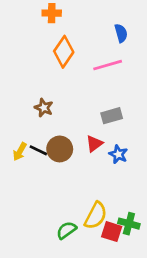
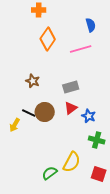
gray rectangle: (112, 116) -> (71, 87), moved
yellow arrow: (20, 152) -> (15, 125), moved
green cross: (129, 224) -> (97, 140), moved
red square: (112, 232) -> (99, 174), moved

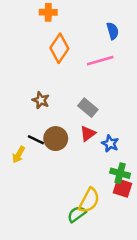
gray rectangle: (71, 87) -> (88, 108), turned 56
green semicircle: (50, 173) -> (77, 214), moved
red square: (99, 174) -> (123, 188), moved

